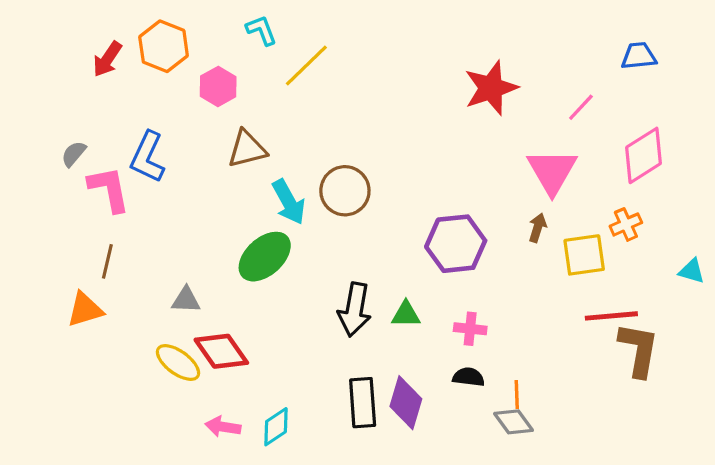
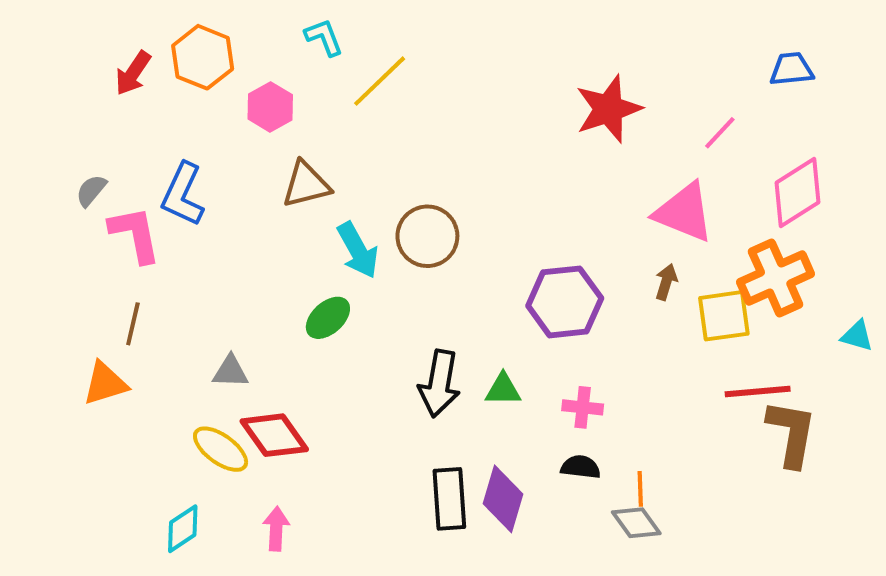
pink triangle: (552, 171) -> (684, 212), turned -38
orange cross: (626, 224) -> (776, 278), size x1.8
green ellipse: (265, 257) -> (328, 318), size x0.7
pink arrow: (223, 427) -> (276, 529), turned 84
cyan diamond: (276, 427) -> (183, 529), moved

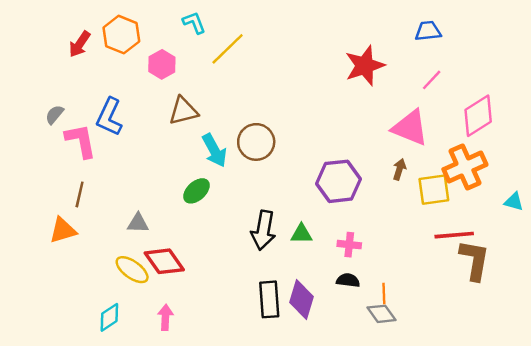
blue trapezoid: (792, 69) -> (428, 31), moved

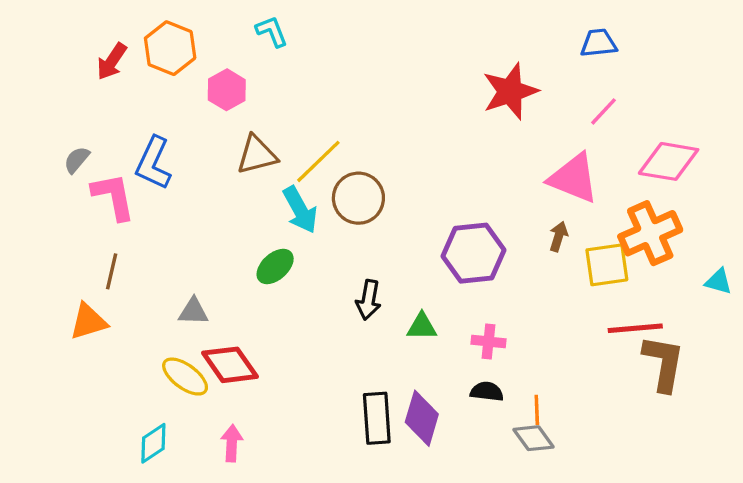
yellow line: (228, 49) -> (318, 161), moved
pink diamond: (478, 116) -> (669, 161), turned 42
black arrow: (263, 230) -> (368, 300), moved, size x0.7

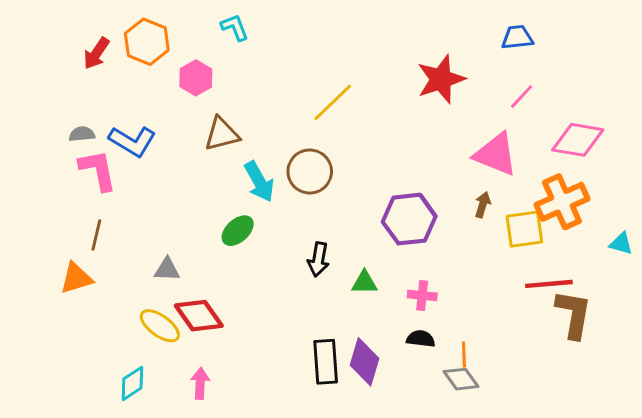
gray semicircle: (77, 160) -> (82, 134), moved, turned 45
yellow line: (318, 161) -> (333, 102), moved
blue L-shape: (153, 163) -> (132, 141), turned -84

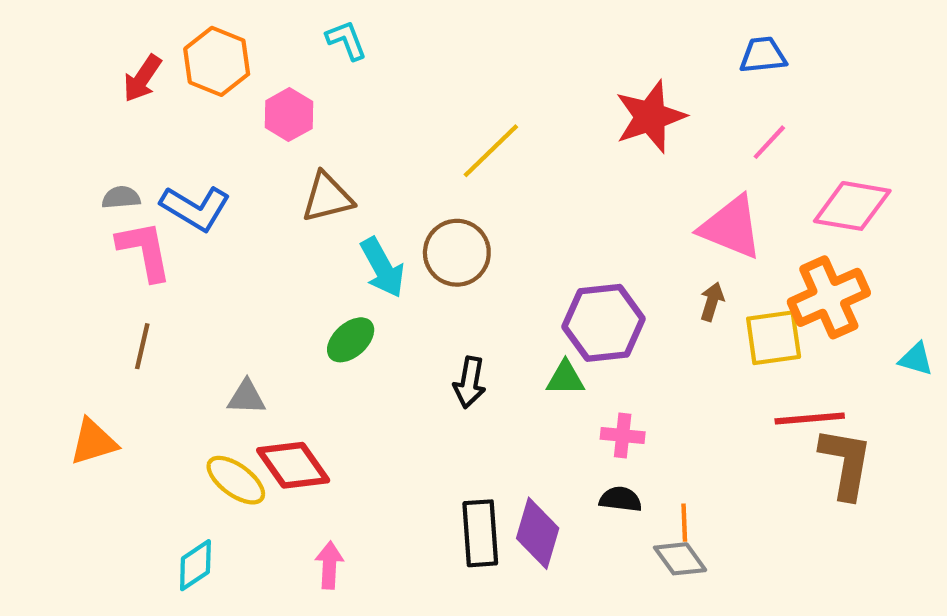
orange triangle: (76, 278) -> (93, 442), moved
green triangle: (364, 282) -> (565, 378), moved
pink arrow: (200, 383) -> (329, 565), moved

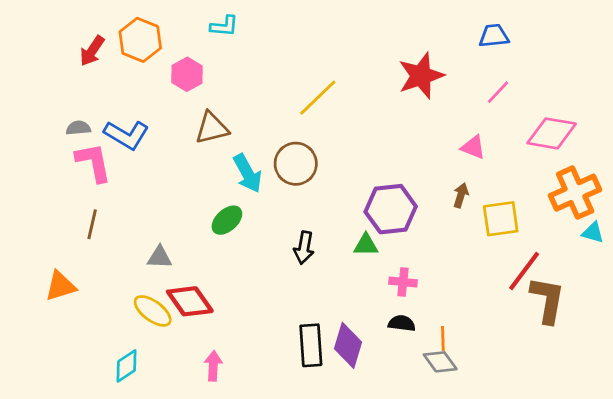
cyan L-shape: (346, 40) -> (224, 26), turned 116
pink triangle: (731, 227) -> (473, 147), size x0.6
orange cross: (829, 297) -> (575, 193), moved
red line: (810, 419) -> (524, 271), turned -48

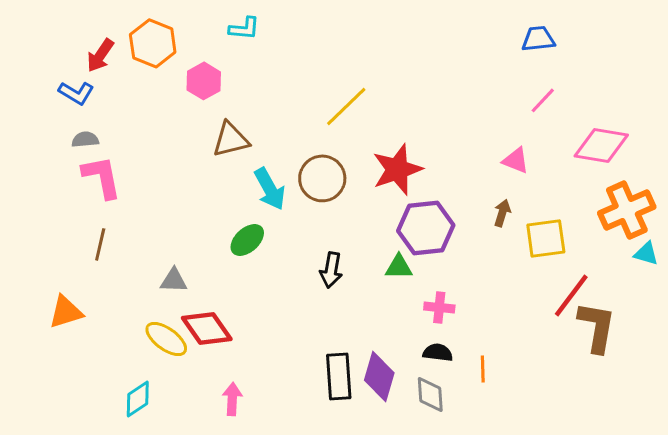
red star: (421, 76) -> (397, 169), moved
blue L-shape: (127, 135) -> (76, 93), moved, size x0.7
gray diamond: (440, 362) -> (430, 395), moved, turned 32

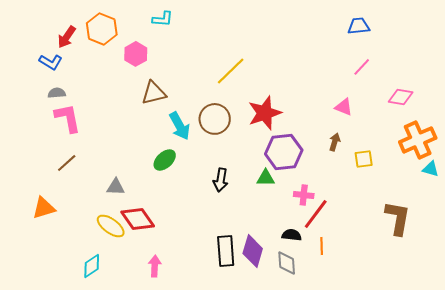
pink diamond: (601, 145) -> (401, 97), size x0.7
yellow square: (546, 238) -> (364, 159), size x0.7
brown line: (100, 244) -> (67, 163), turned 35
red line: (571, 295) -> (316, 214), moved
pink cross: (439, 307) -> (304, 195), moved

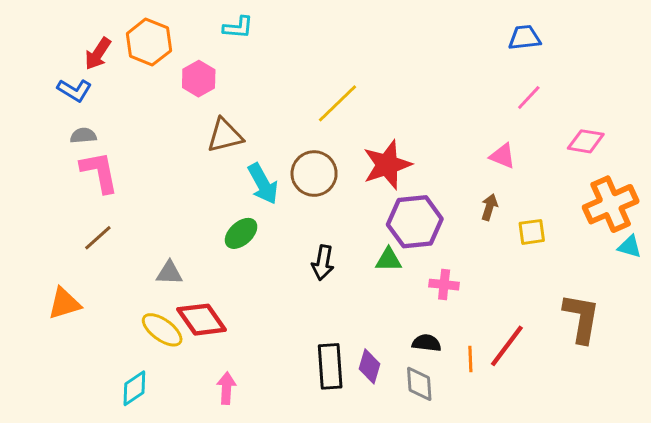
red line: (316, 214) -> (507, 346), moved
purple diamond: (253, 251) -> (370, 366), size x0.7

